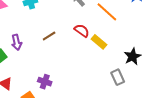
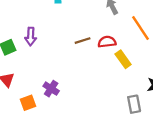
red semicircle: (82, 31) -> (107, 42), turned -56
brown line: (49, 36) -> (83, 41), moved

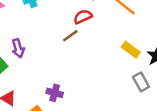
red semicircle: (107, 42) -> (83, 17), moved
yellow rectangle: (123, 59) -> (131, 50), moved

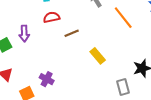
red semicircle: (83, 17) -> (52, 17), moved
yellow rectangle: (131, 50) -> (98, 56), moved

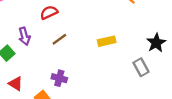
brown line: (72, 33) -> (59, 39), moved
yellow rectangle: (98, 56) -> (107, 41), turned -49

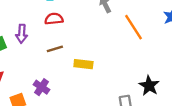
yellow rectangle: (107, 41) -> (83, 64), moved
black star: (156, 43) -> (149, 86), turned -30

